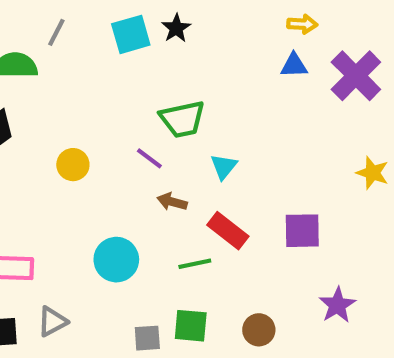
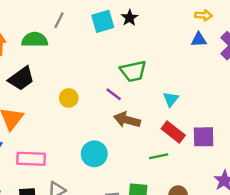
cyan triangle: (224, 167) -> (171, 99), moved
brown arrow: (172, 202) -> (127, 120), size x1.5
red rectangle: (228, 231) -> (173, 132), moved
green line: (195, 264) -> (159, 156), moved

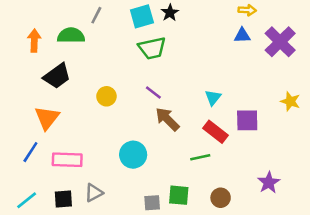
green trapezoid: (133, 71) -> (152, 48), moved
brown arrow: (127, 120) -> (167, 119), turned 30
purple square: (204, 137) -> (247, 120), moved

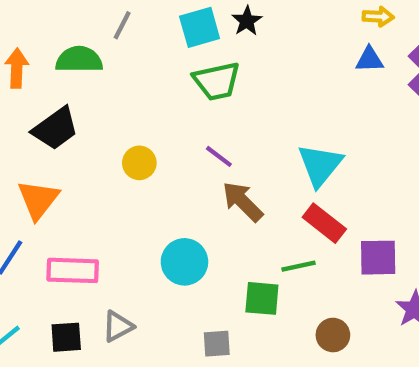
cyan triangle: (213, 98) -> (320, 165), size x1.6
purple square: (247, 120) -> (378, 258), moved
green square: (179, 195) -> (262, 298), moved

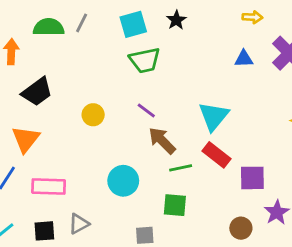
black star: (247, 21) -> (176, 20), moved
green semicircle: (79, 60) -> (49, 27), moved
blue triangle: (369, 60) -> (244, 59), moved
green line: (298, 266) -> (181, 168), moved
brown circle: (333, 335) -> (241, 228), moved

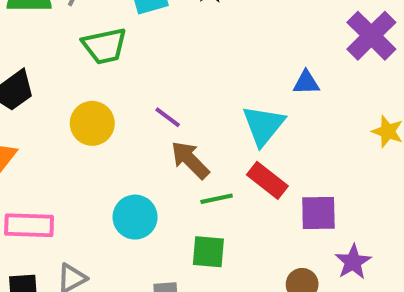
blue triangle: (244, 59) -> (306, 83), moved
green trapezoid: (145, 60) -> (104, 46), moved
yellow circle: (93, 115) -> (92, 123), size x1.4

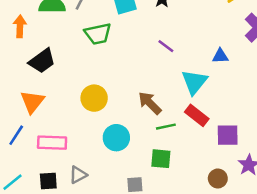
purple line: (168, 117) -> (166, 46), moved
yellow circle: (92, 123) -> (94, 98), moved

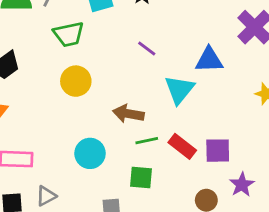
blue triangle: (220, 56) -> (209, 60), size x1.5
yellow circle: (94, 98) -> (76, 81), moved
brown arrow: (150, 103) -> (128, 114), turned -35
red rectangle: (197, 115) -> (182, 146), moved

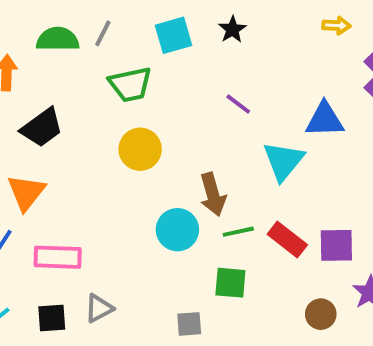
brown arrow: (128, 114) -> (213, 194), turned -116
cyan circle: (90, 153) -> (177, 230), moved

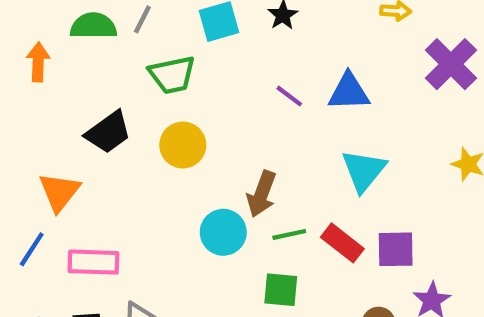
blue triangle: (325, 120) -> (349, 92), moved
black trapezoid: (42, 128) -> (108, 132), moved
cyan triangle: (283, 161) -> (364, 171), moved
brown arrow: (213, 194) -> (262, 194), turned 36

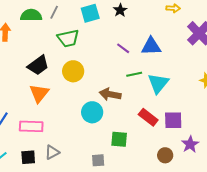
orange triangle: (59, 192) -> (39, 93), moved
brown arrow: (262, 194) -> (110, 94), turned 80
green line: (289, 234) -> (134, 74), moved

